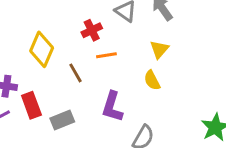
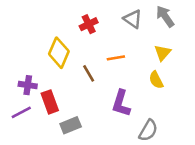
red cross: (92, 30) -> (89, 24), moved
gray rectangle: (62, 120) -> (71, 125), moved

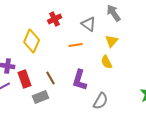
gray triangle: (133, 19) -> (89, 24), moved
brown line: (89, 73) -> (51, 78), moved

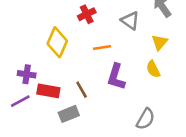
orange line: (76, 45) -> (102, 47), moved
red rectangle: (25, 79) -> (48, 91), turned -60
purple L-shape: (80, 80) -> (116, 77), moved

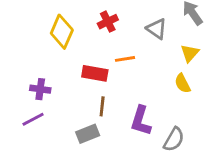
yellow diamond: (57, 42) -> (62, 32), moved
purple L-shape: (116, 77) -> (141, 121), moved
brown line: (82, 90) -> (102, 106), turned 36
red rectangle: (48, 91) -> (95, 73), moved

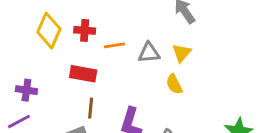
red cross: (108, 22) -> (85, 30), moved, turned 30
gray triangle: (157, 29) -> (149, 53), moved, turned -40
orange line: (125, 59) -> (114, 45), moved

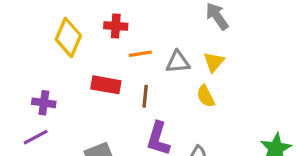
red cross: (85, 30) -> (116, 26), moved
brown line: (91, 108) -> (145, 96), moved

